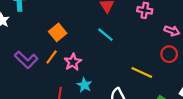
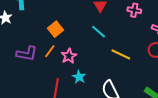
purple L-shape: (26, 60) -> (27, 54), turned -35
yellow line: (142, 73) -> (121, 54), moved

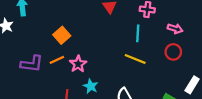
cyan line: (99, 32) -> (138, 33), moved, turned 56
orange line: (50, 51) -> (57, 60), turned 32

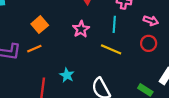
pink star: (78, 64) -> (81, 29), moved

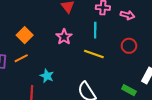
pink arrow: (151, 21) -> (127, 15), moved
cyan star: (67, 75) -> (47, 76), moved

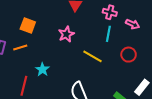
cyan line: (95, 30) -> (108, 34), moved
orange square: (25, 35) -> (28, 25), turned -35

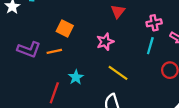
pink cross: (110, 12) -> (154, 23), turned -32
yellow line: (93, 56) -> (118, 73), moved

